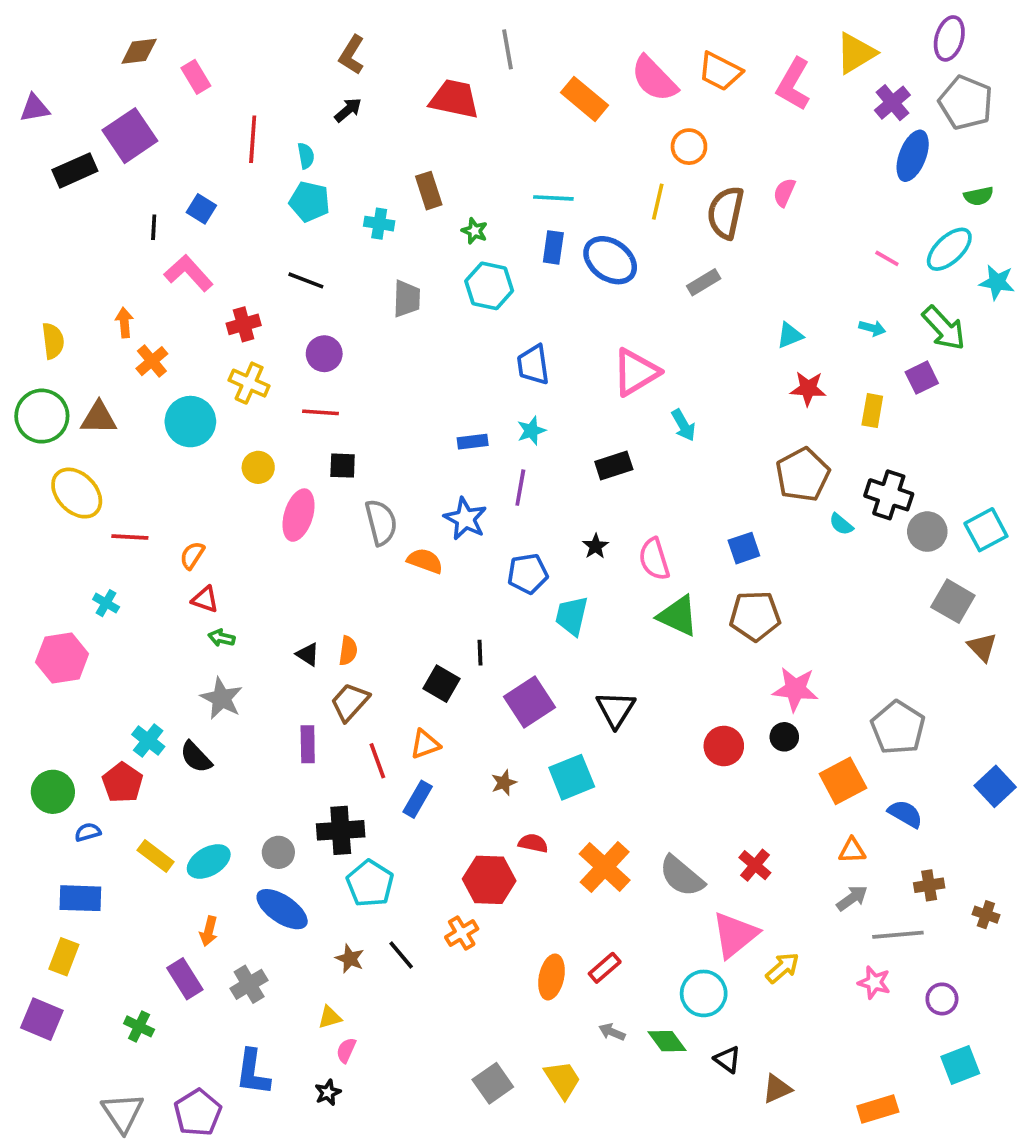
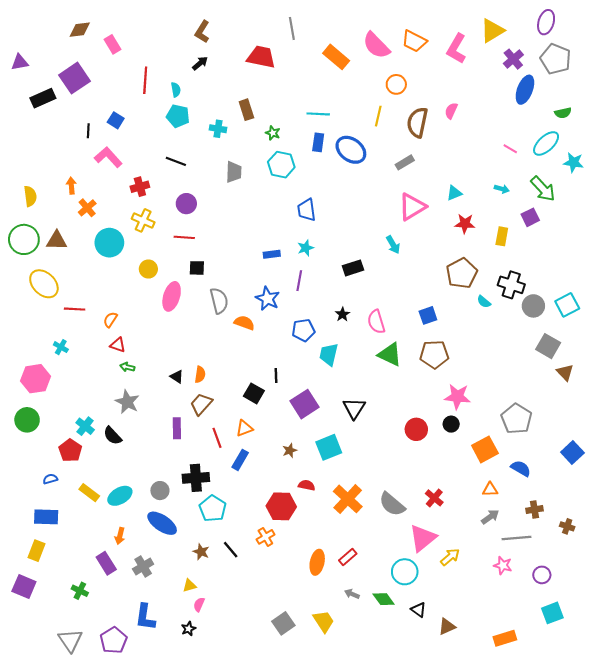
pink triangle: (636, 372) -> (412, 207), moved
green circle: (53, 792) -> (27, 420), moved

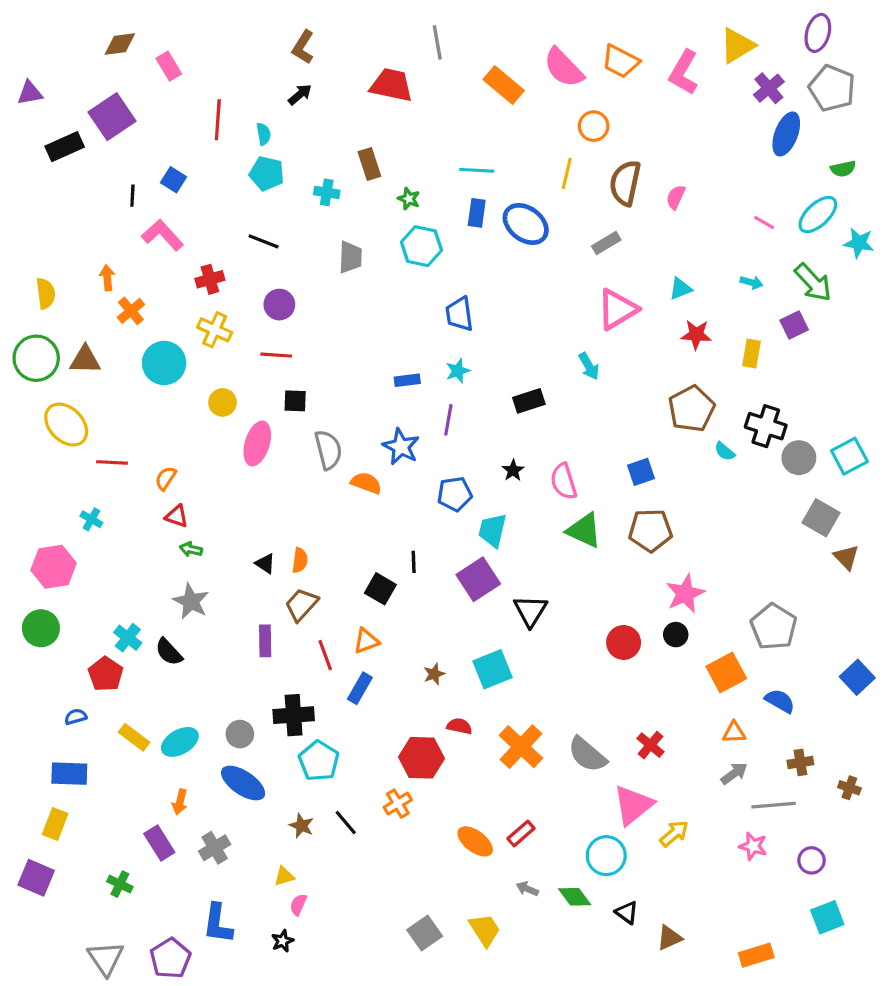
pink semicircle: (451, 111) -> (676, 197), moved
pink star: (457, 397) -> (685, 594), turned -30
purple square: (304, 404) -> (478, 579), moved
orange ellipse: (317, 562) -> (475, 841), turned -65

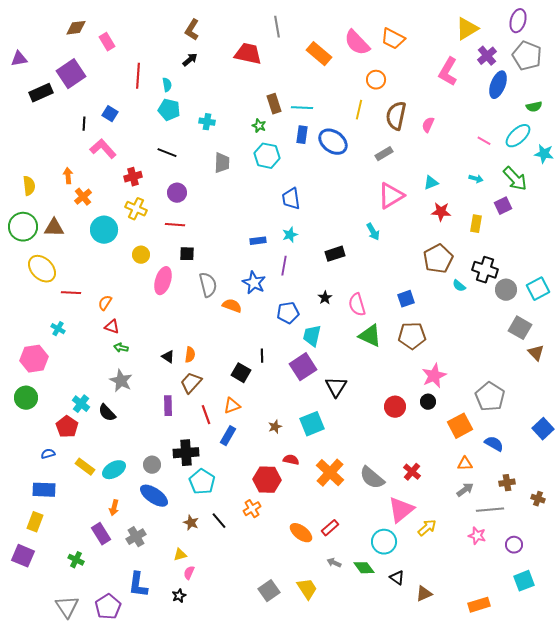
pink L-shape: (684, 72) -> (448, 72), moved
brown rectangle: (369, 164) -> (274, 104), moved

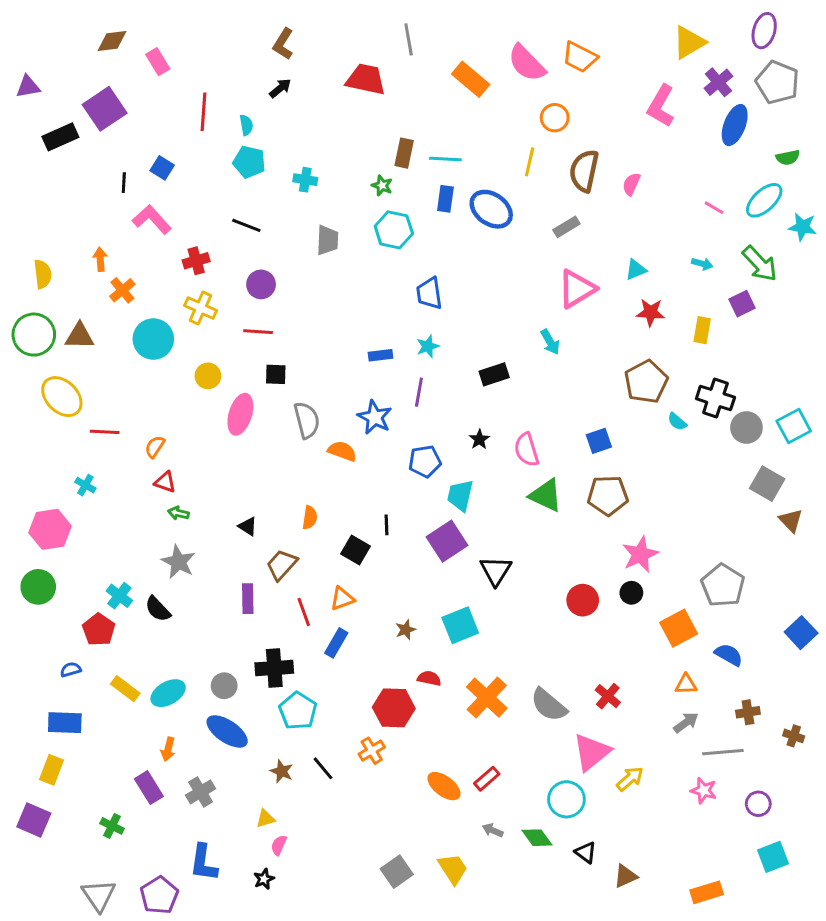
brown rectangle: (274, 104) -> (404, 153), turned 30
orange semicircle: (190, 355) -> (310, 518), moved

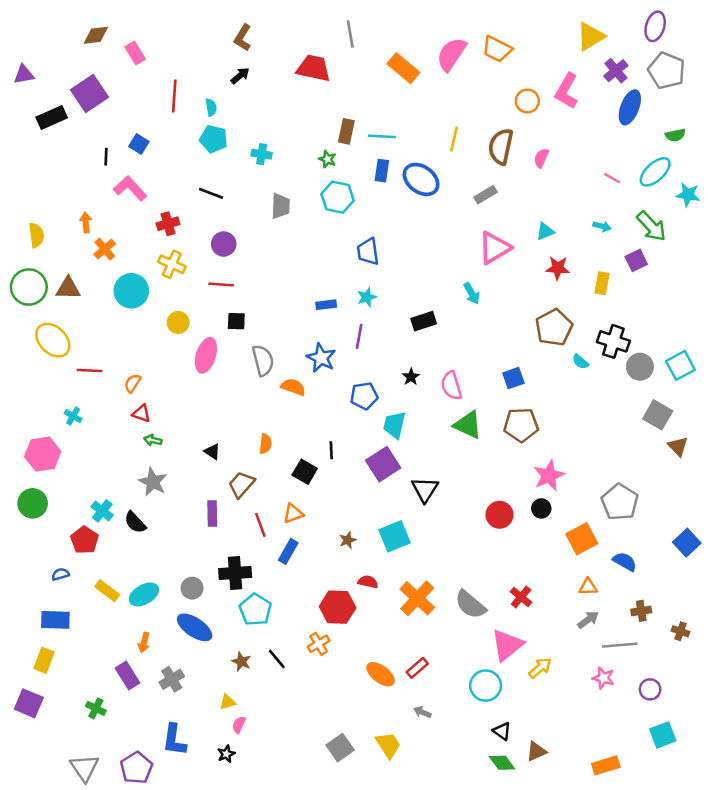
pink semicircle: (527, 63) -> (451, 54), turned 78
orange circle: (555, 118) -> (527, 101), moved
green diamond: (537, 838) -> (502, 763), moved

